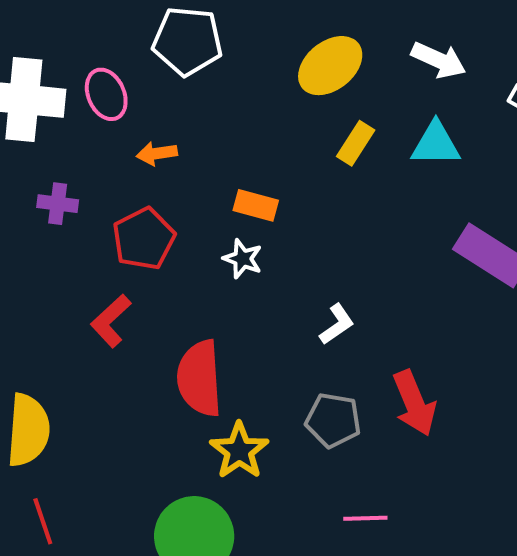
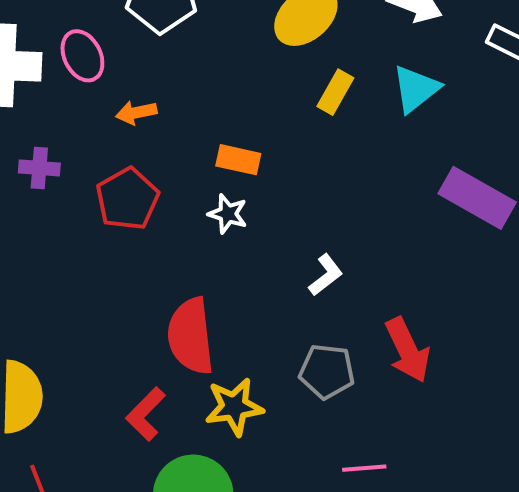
cyan triangle: (436, 144) -> (416, 89), turned -36
red L-shape: (111, 321) -> (146, 414), moved
yellow star: (239, 451) -> (234, 407), turned 30

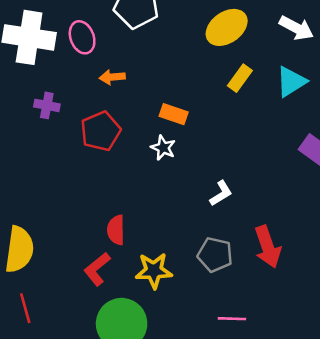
red semicircle: (191, 336) -> (116, 230), moved, size x0.6

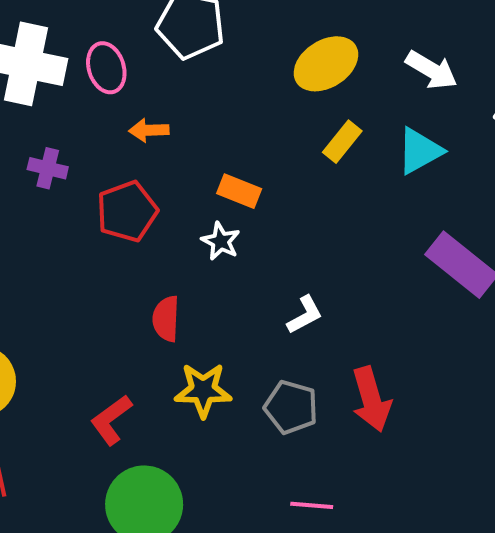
red semicircle: (116, 230) -> (166, 319), moved
yellow star: (154, 271) -> (203, 390), moved

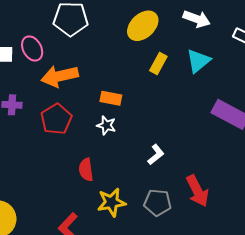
orange arrow: (149, 130) -> (60, 76), size x1.8

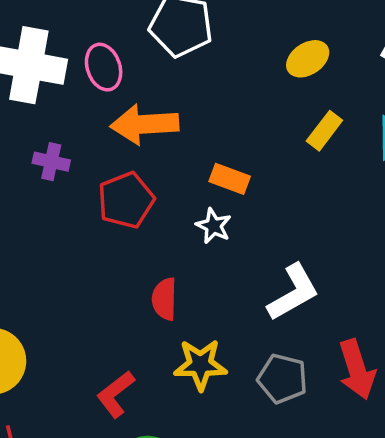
yellow ellipse: (143, 26) -> (308, 59), size x0.7
white L-shape: (156, 155) -> (293, 292), size x1.6

